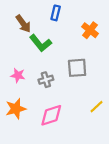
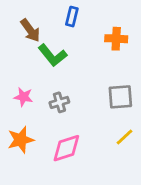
orange cross: (90, 30) -> (116, 39), turned -35
gray square: (77, 68) -> (120, 97), moved

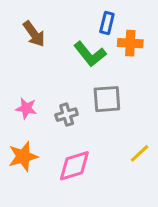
blue rectangle: (72, 17) -> (107, 23), moved
green L-shape: (52, 55) -> (90, 54), moved
gray square: (120, 97) -> (107, 99), moved

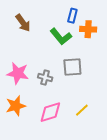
pink star: (26, 108) -> (18, 73), size x1.5
gray cross: (67, 115) -> (45, 77), turned 32
yellow line: (140, 153) -> (82, 110), moved

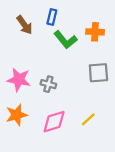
blue rectangle: (72, 16) -> (52, 17), moved
gray square: (72, 67) -> (98, 73), moved

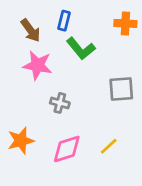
orange cross: (95, 32) -> (125, 23), moved
pink star: (19, 80) -> (38, 65), moved

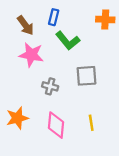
gray square: (121, 89) -> (86, 76), moved
yellow line: (109, 146) -> (91, 123), turned -56
pink diamond: (67, 149) -> (56, 125), turned -68

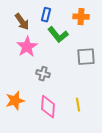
orange cross: (105, 20) -> (81, 17), moved
pink star: (31, 55) -> (27, 47), turned 30
gray square: (86, 76) -> (86, 57), moved

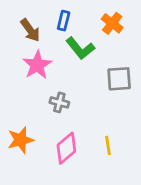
orange cross: (81, 17) -> (112, 23), turned 35
pink diamond: (48, 107) -> (66, 148), turned 45

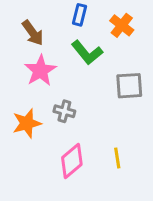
blue rectangle: (64, 21) -> (80, 15), moved
orange star: (21, 140) -> (27, 123), moved

